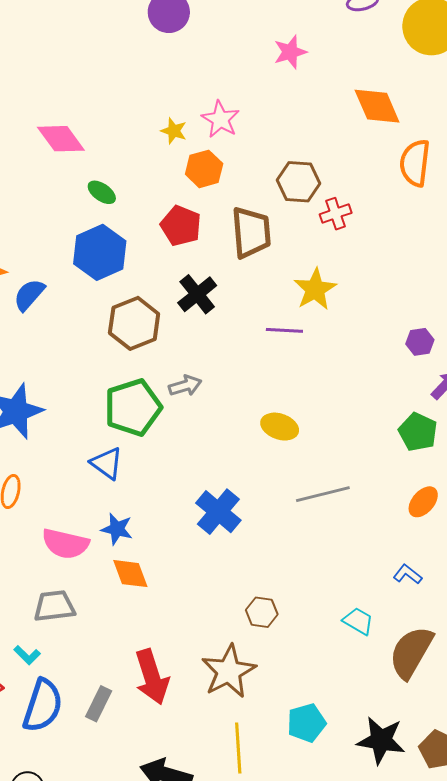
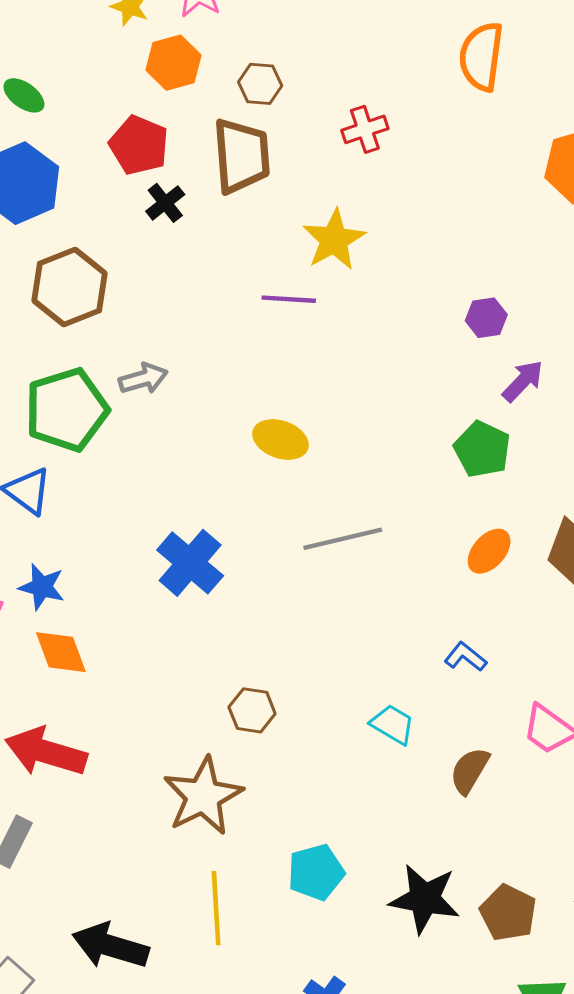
brown hexagon: (299, 182) -> (260, 84), moved, size x0.7
black cross: (197, 294) -> (165, 203), moved, size x0.7
brown semicircle: (411, 652) -> (470, 771), size x0.6
red arrow: (152, 677) -> (46, 752), moved, turned 124

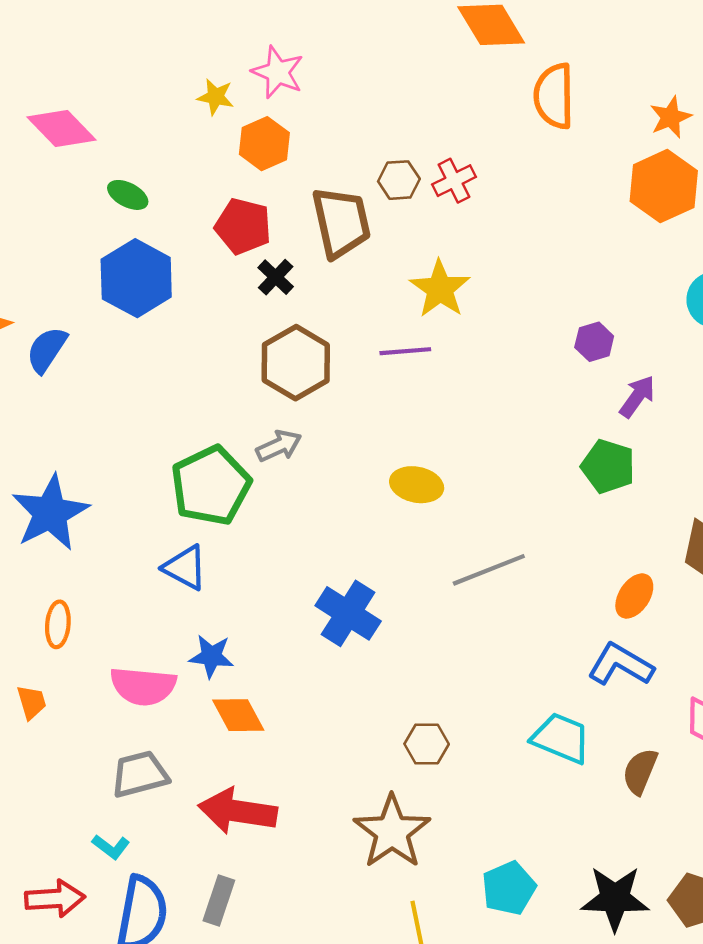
brown hexagon: (260, 84) -> (399, 180), moved
brown hexagon: (69, 287) -> (296, 363), moved
orange ellipse: (489, 551) -> (634, 596), moved
blue L-shape: (465, 657) -> (621, 665), size x1.6
cyan trapezoid: (393, 724) -> (561, 738), size x1.4

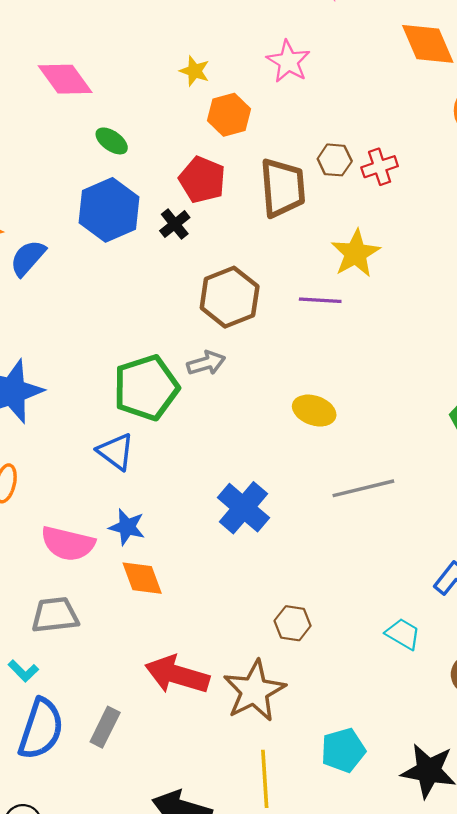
pink star: (278, 72) -> (288, 61), moved
black cross: (276, 277) -> (175, 224), moved
cyan trapezoid: (561, 738) -> (403, 634), size x0.7
red arrow: (238, 811) -> (177, 675), moved

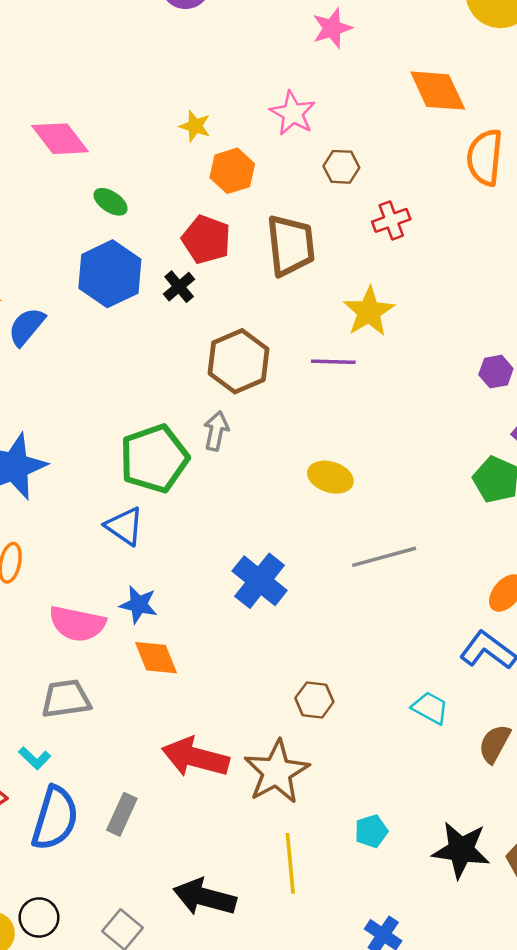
brown hexagon: (335, 160) -> (341, 167), moved
gray arrow: (206, 363) -> (216, 431), turned -60
cyan pentagon: (343, 750) -> (371, 831), size x0.7

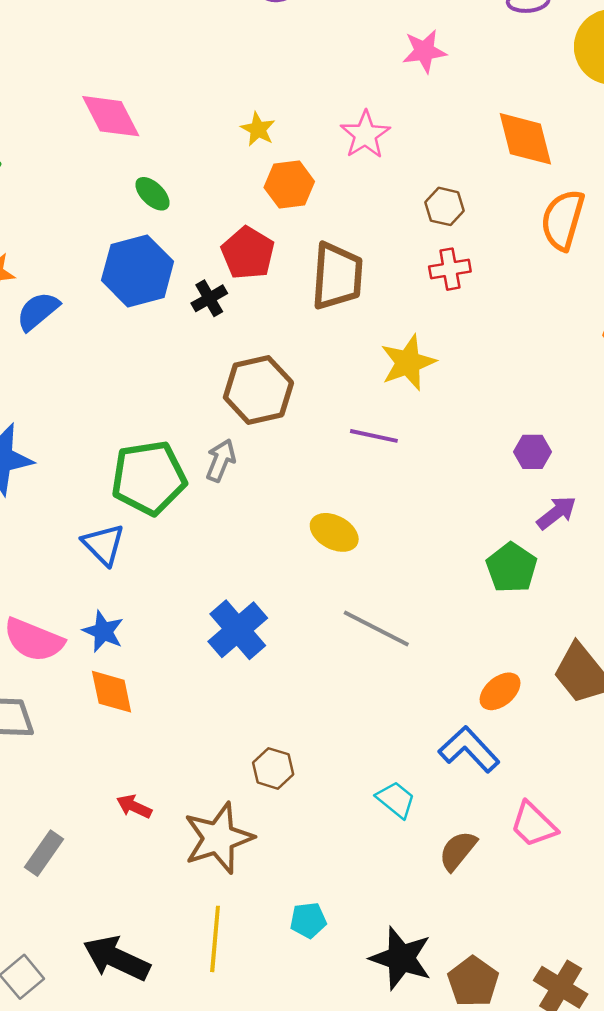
brown hexagon: (341, 167) -> (445, 206), moved
purple line: (333, 362) -> (374, 436), moved
gray line: (384, 557) -> (376, 629), turned 32
red arrow: (195, 757) -> (134, 806), size x0.5

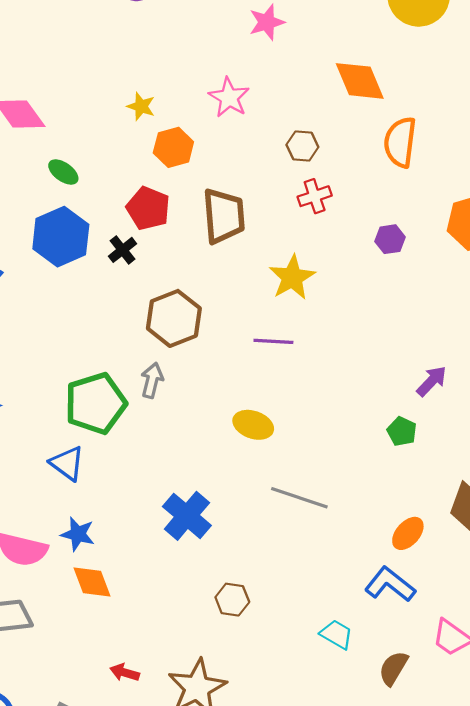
purple hexagon: (533, 452) -> (390, 239), moved
green pentagon: (511, 568) -> (402, 431), size x0.7
brown hexagon: (273, 768) -> (232, 600), moved

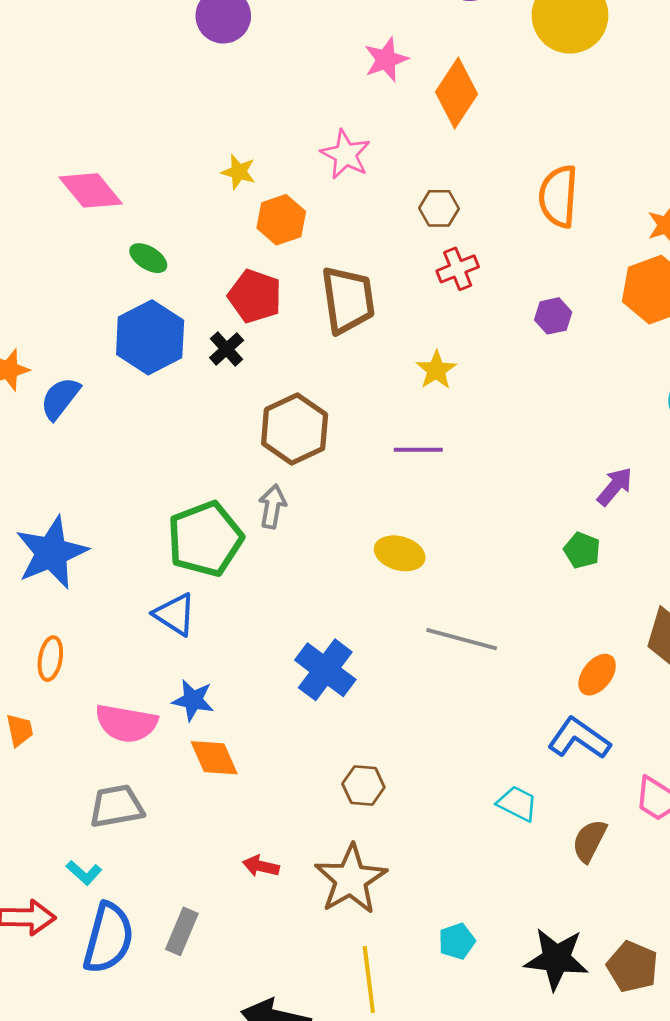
orange diamond: (360, 81) -> (456, 93), moved, turned 60
yellow star: (292, 277) -> (436, 370), size x0.7
brown hexagon: (232, 600) -> (363, 786), moved

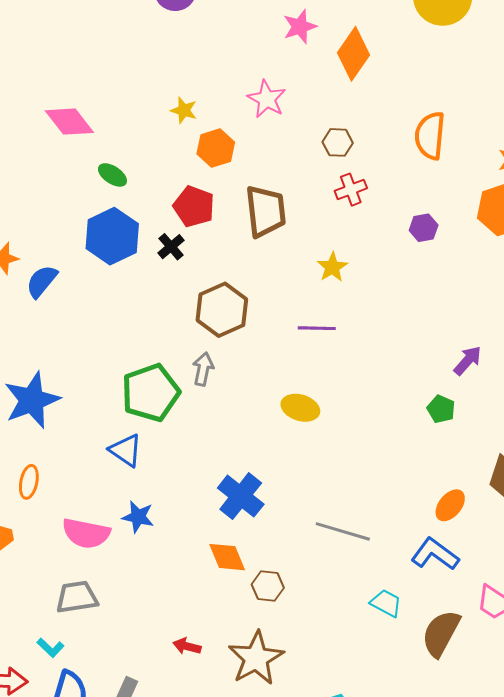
gray line: (462, 639) -> (343, 531), moved
orange diamond: (214, 758) -> (227, 557), moved
brown semicircle: (589, 841) -> (441, 633), size x1.4

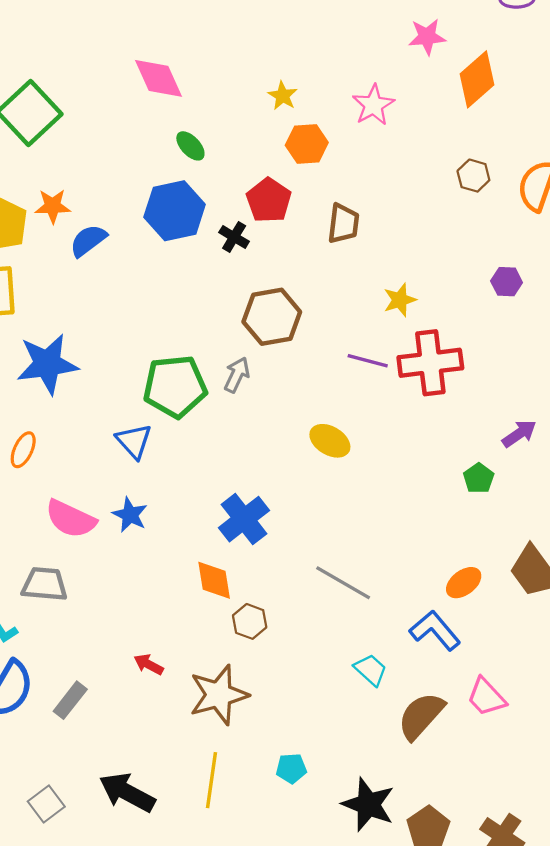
brown hexagon: (338, 142) -> (473, 176), moved
red cross: (351, 190) -> (430, 363), moved, size x1.8
brown trapezoid: (266, 211) -> (343, 224), size x0.7
black cross: (171, 247) -> (234, 237), turned -32

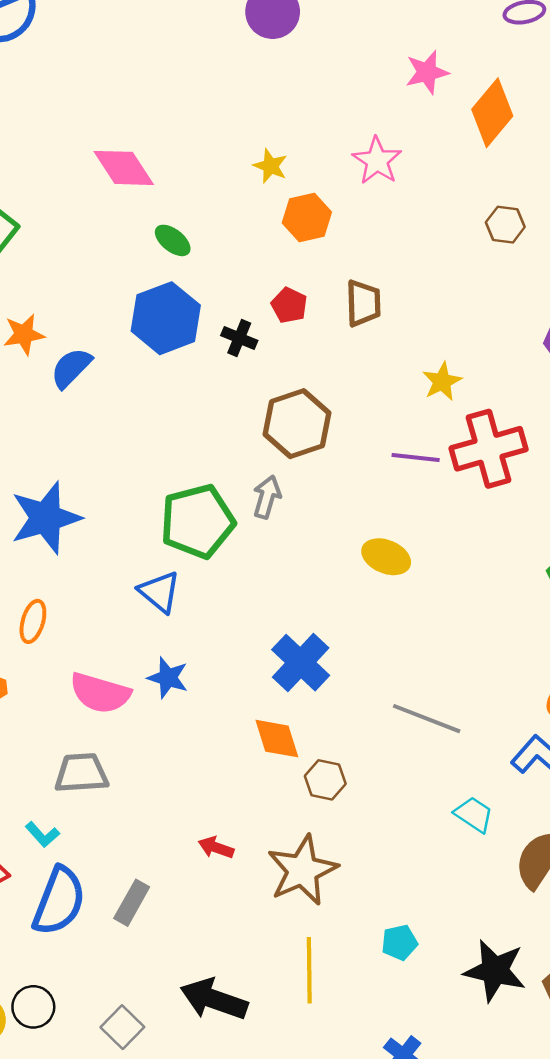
red pentagon: (269, 200) -> (289, 305), moved, size x0.7

